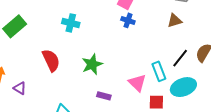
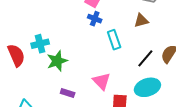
cyan cross: (71, 23) -> (40, 44), moved, turned -30
cyan rectangle: (159, 71) -> (114, 40), moved

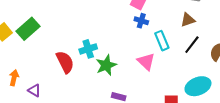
black line: (145, 58) -> (192, 45), moved
pink triangle: (102, 81) -> (146, 61), moved

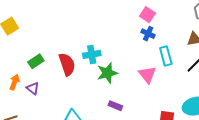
green rectangle: (28, 29) -> (36, 61), moved, size x0.7
orange arrow: (14, 78) -> (15, 82), moved

